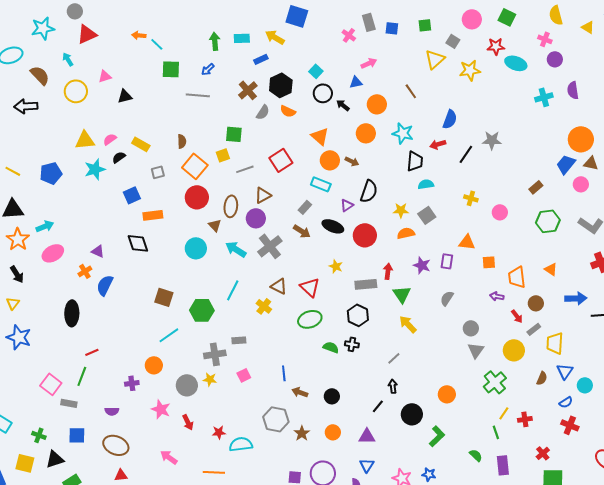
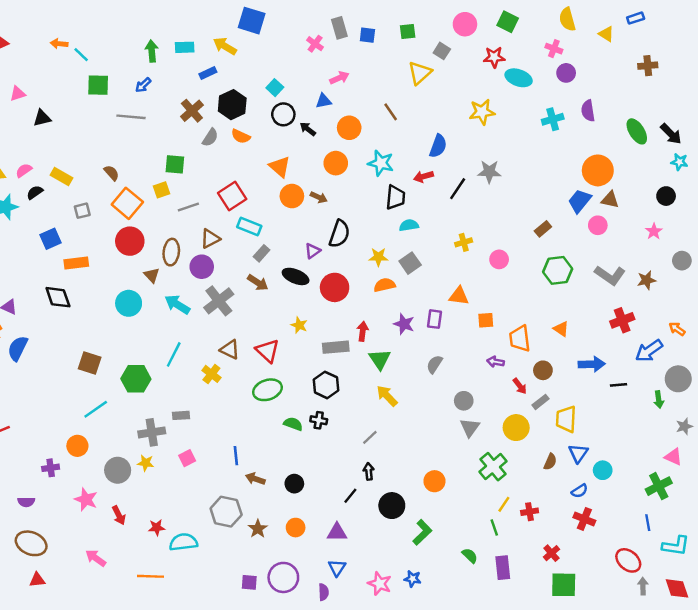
yellow star: (470, 70) -> (482, 112), moved
brown semicircle: (182, 141) -> (112, 173), turned -40
cyan rectangle: (321, 184) -> (249, 226), moved
yellow cross: (471, 198) -> (464, 242), turned -32

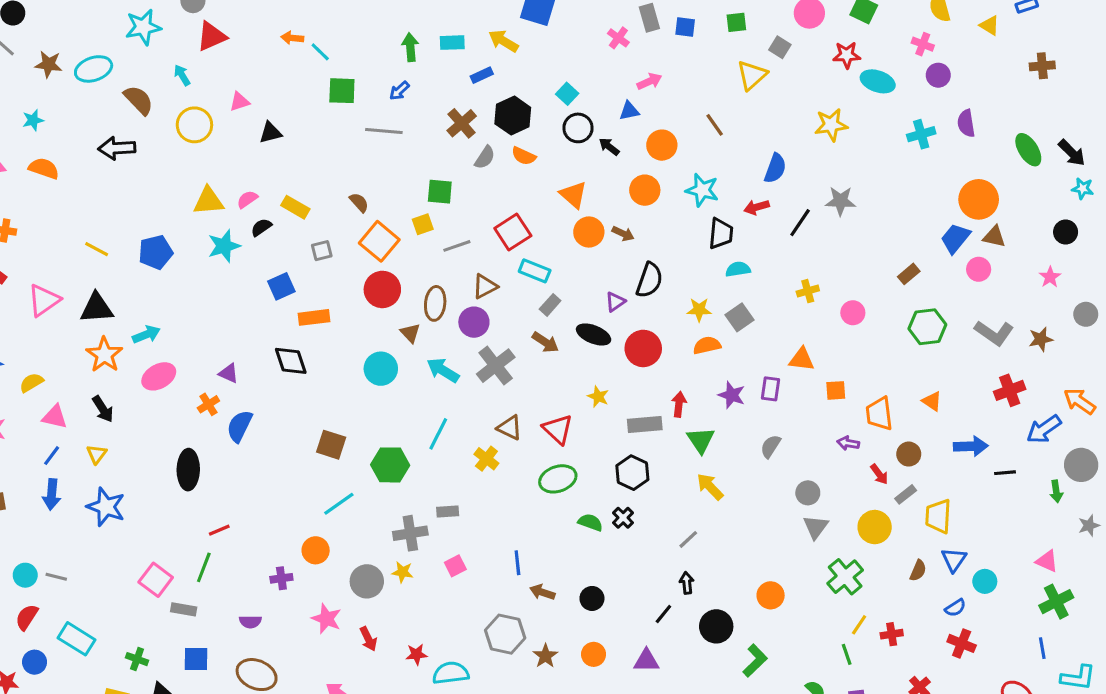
orange arrow: (677, 329) -> (1080, 401), size x1.5
black cross: (319, 420) -> (623, 518), turned 35
pink triangle: (673, 457) -> (1047, 561), moved

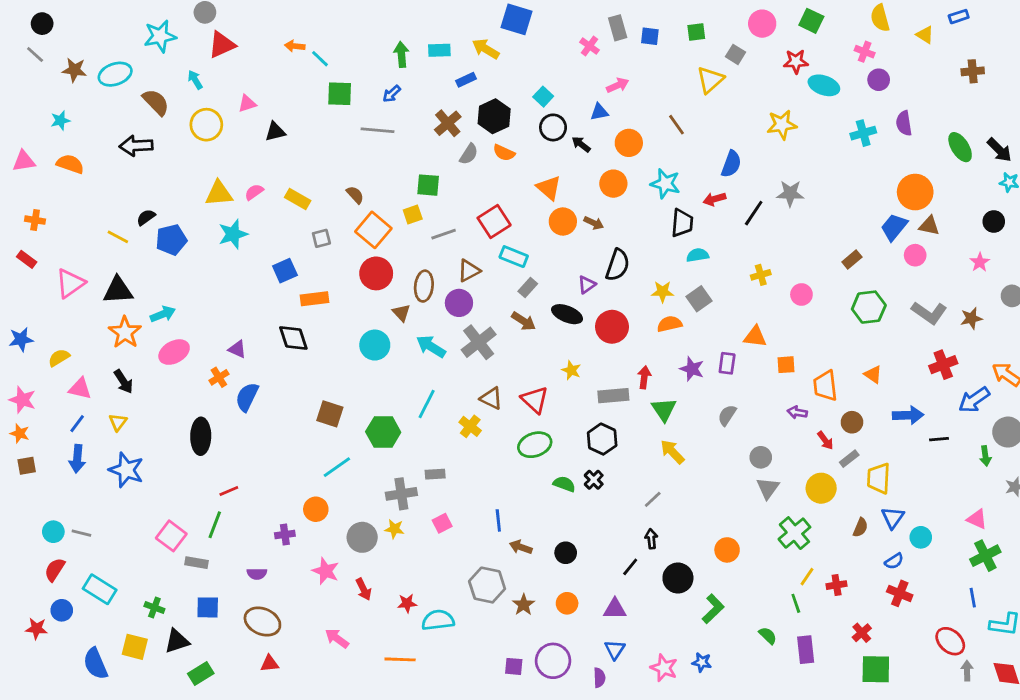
black semicircle: (261, 227) -> (146, 217), moved

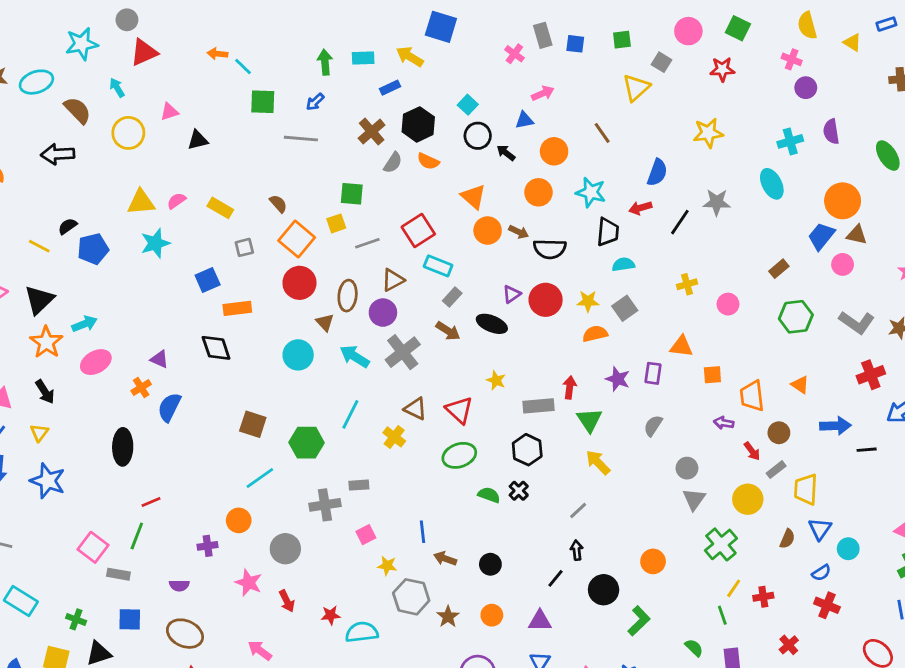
cyan ellipse: (824, 85) -> (772, 184), moved, turned 44
black semicircle: (618, 265) -> (550, 249), moved, turned 72
black triangle: (118, 290) -> (39, 300), turned -40
red circle: (612, 327) -> (546, 300), moved
yellow star: (394, 529) -> (387, 566), moved

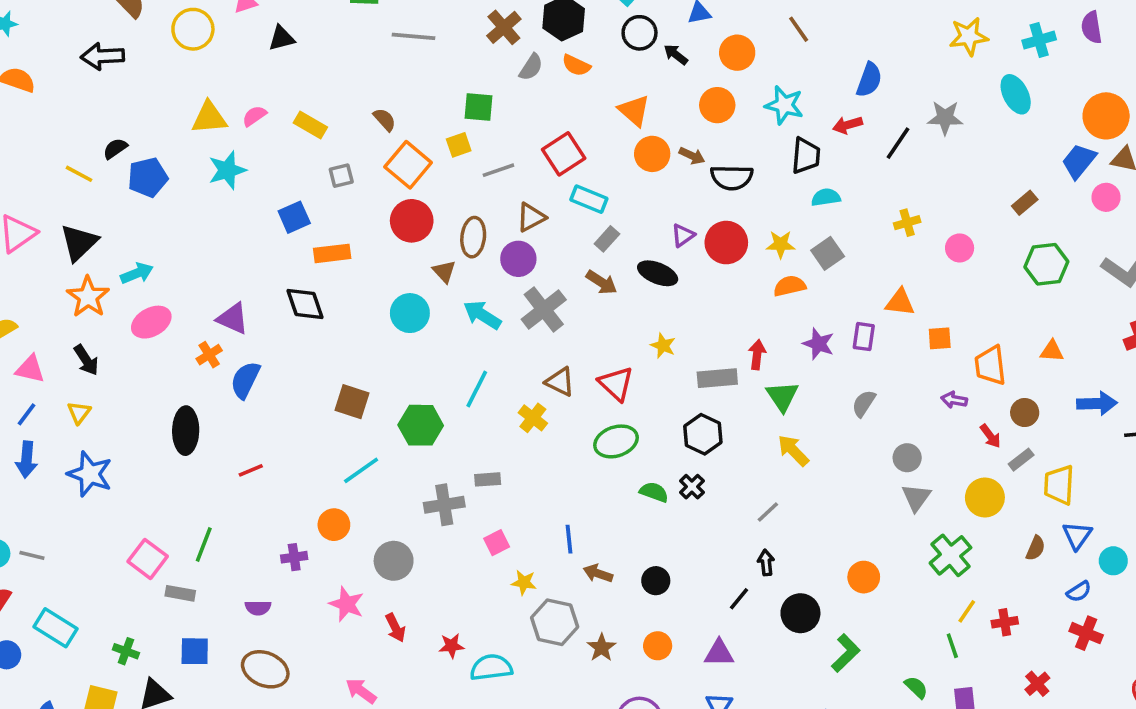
yellow star: (708, 133) -> (969, 36), moved
purple triangle: (159, 359) -> (233, 318), size x1.4
orange triangle: (800, 385) -> (1052, 351), turned -30
red line: (151, 502) -> (251, 470), moved

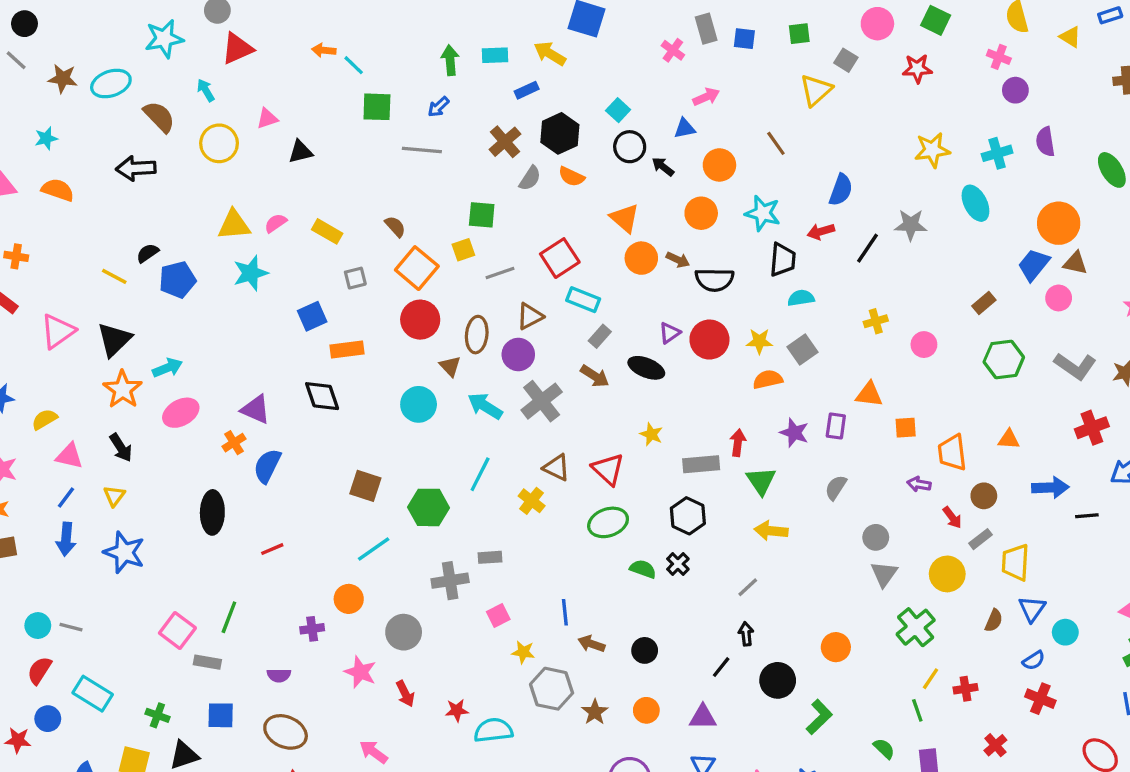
yellow arrow: (793, 450) -> (771, 531), turned -40

